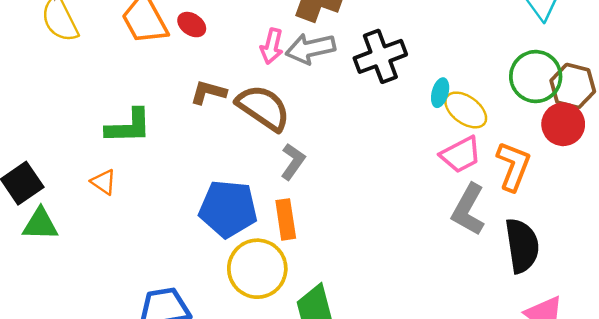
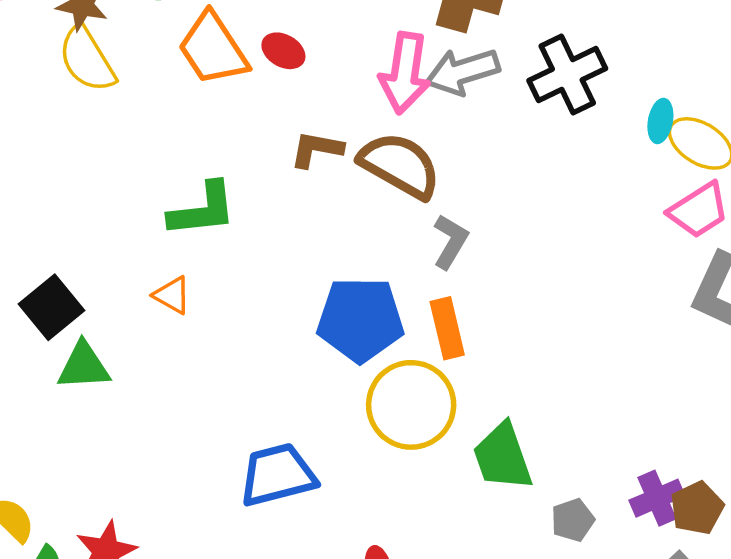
pink arrow: (272, 46) -> (405, 73), size x1.5

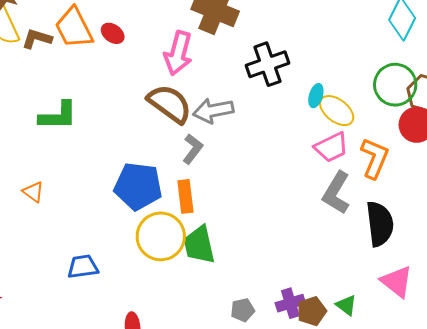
gray arrow: (463, 72) -> (213, 111), moved
brown L-shape: (316, 149) -> (37, 39), moved
orange triangle: (172, 295) -> (33, 192), moved
green trapezoid: (503, 457) -> (199, 245), moved
blue trapezoid: (278, 475) -> (83, 267), size x0.7

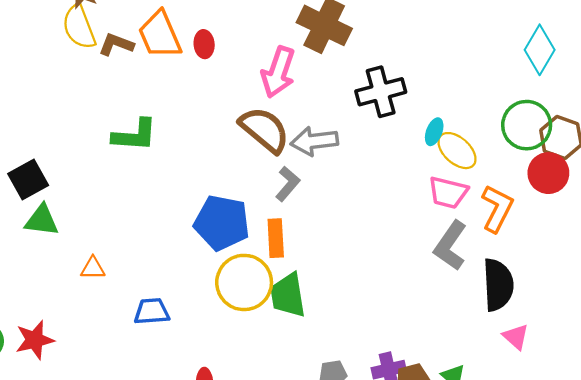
red ellipse: (113, 33) -> (204, 44), turned 45
pink trapezoid: (331, 147) -> (448, 193), turned 36
orange triangle: (33, 192) -> (93, 268), moved, turned -40
pink triangle: (397, 282) -> (516, 337), moved, size x0.7

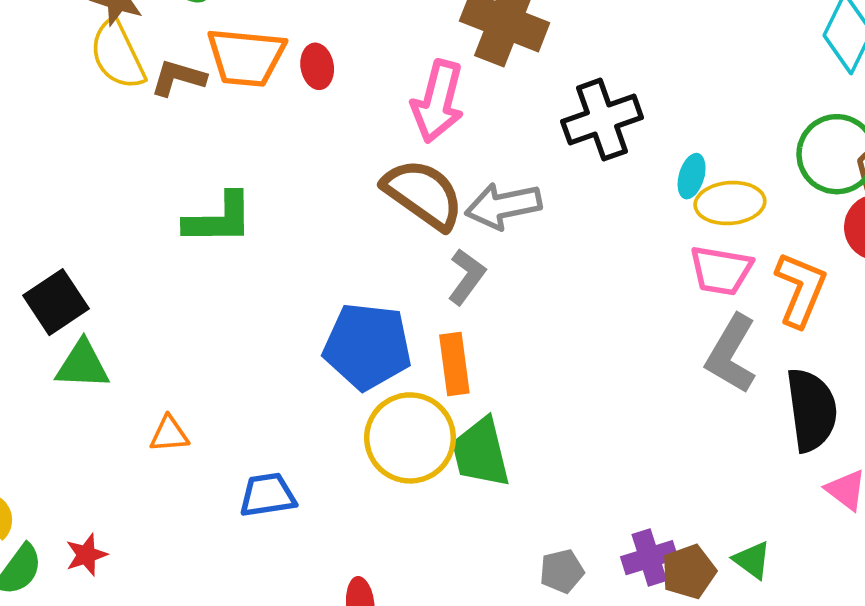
orange trapezoid: (160, 35) -> (246, 57), turned -57
yellow ellipse: (457, 151) -> (730, 203), turned -42
red star: (35, 340) -> (86, 555), size x0.7

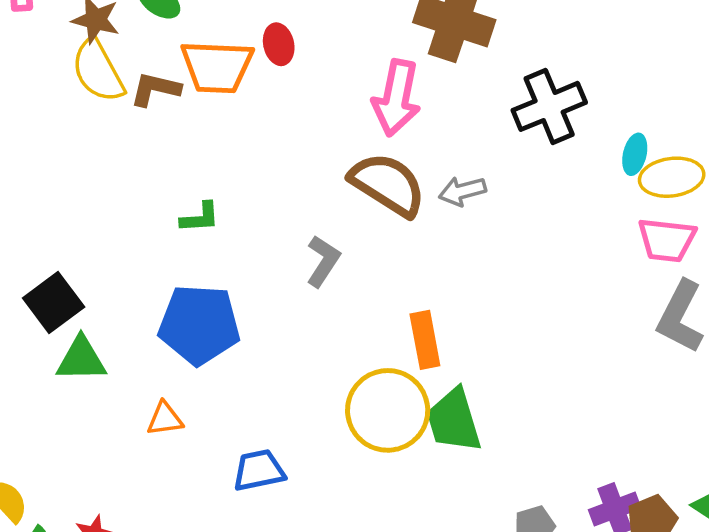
red ellipse: (317, 66) -> (279, 44), moved
gray arrow: (503, 206) -> (462, 191), size x0.7
green L-shape: (219, 219) -> (200, 217), size x0.6
gray L-shape: (467, 277) -> (323, 261), moved
blue pentagon: (367, 346) -> (199, 325), moved

